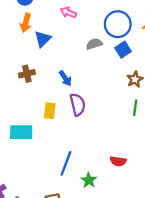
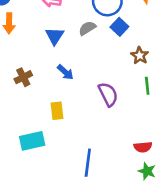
blue triangle: (43, 39) -> (55, 36), moved
purple semicircle: (78, 105) -> (108, 94), moved
green star: (89, 180) -> (147, 171), moved

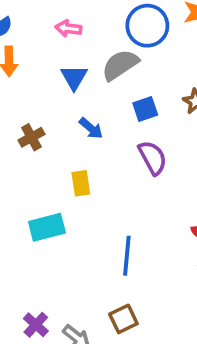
blue square: (119, 27) -> (145, 109), moved, turned 30
gray semicircle: (87, 28) -> (120, 65), size x1.5

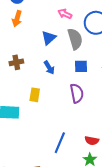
pink arrow: (68, 28) -> (65, 14), moved
gray semicircle: (120, 65) -> (75, 39), turned 90
blue line: (127, 256) -> (60, 143), moved

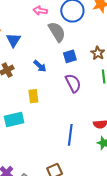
blue triangle: (49, 38) -> (14, 40), moved

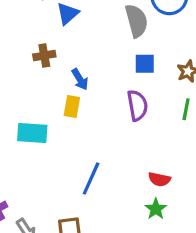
blue arrow: (40, 66) -> (80, 79), moved
blue line: (70, 135) -> (91, 178), moved

